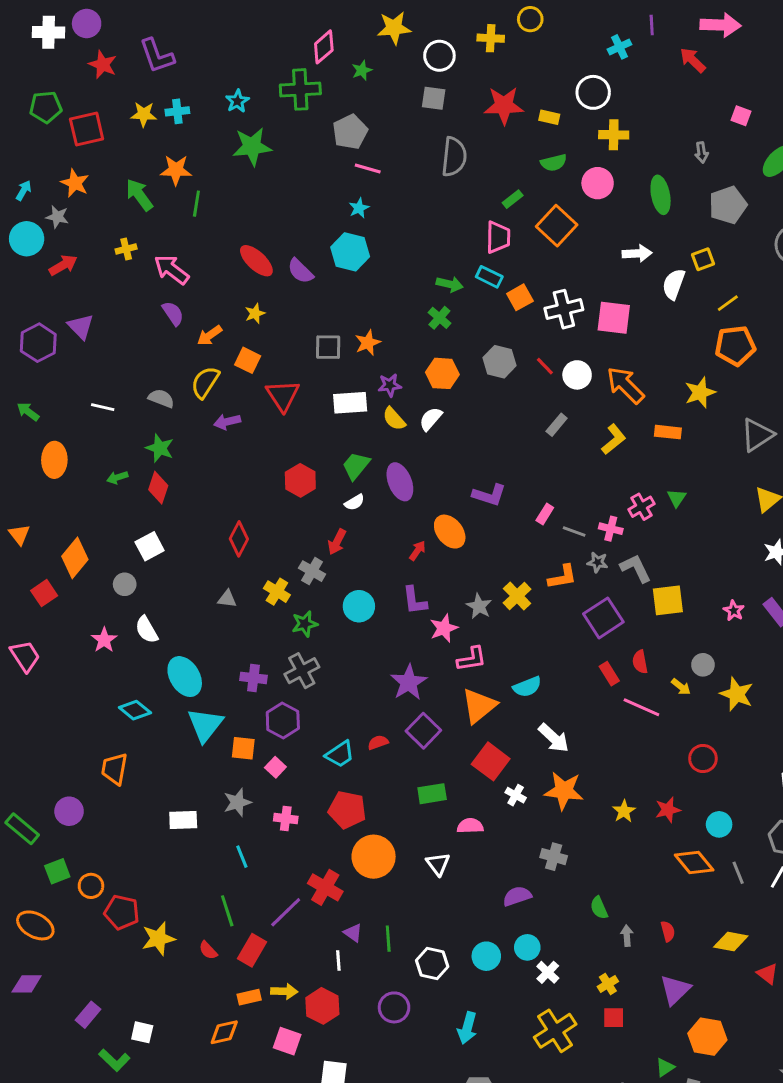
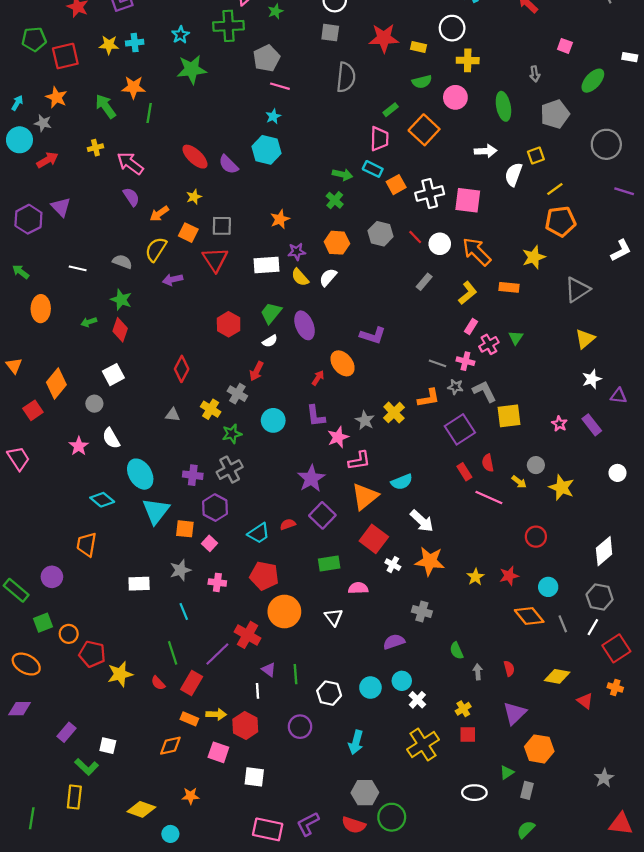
gray square: (328, 347) -> (222, 226), moved
pink rectangle: (545, 514) -> (471, 326), moved
orange rectangle: (249, 997) -> (189, 719), turned 36

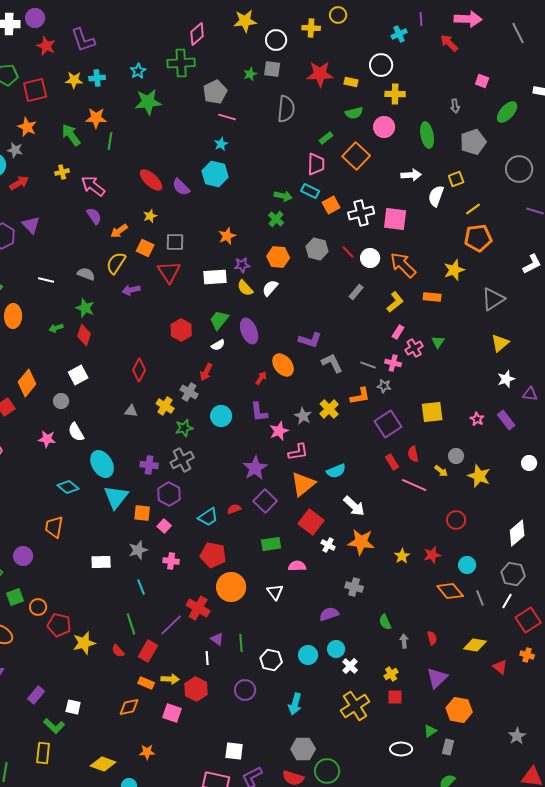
green star: (275, 11) -> (250, 74), moved
gray L-shape: (484, 391) -> (332, 363), moved
pink star: (79, 446) -> (47, 439), turned -30
white square: (254, 777) -> (234, 751), moved

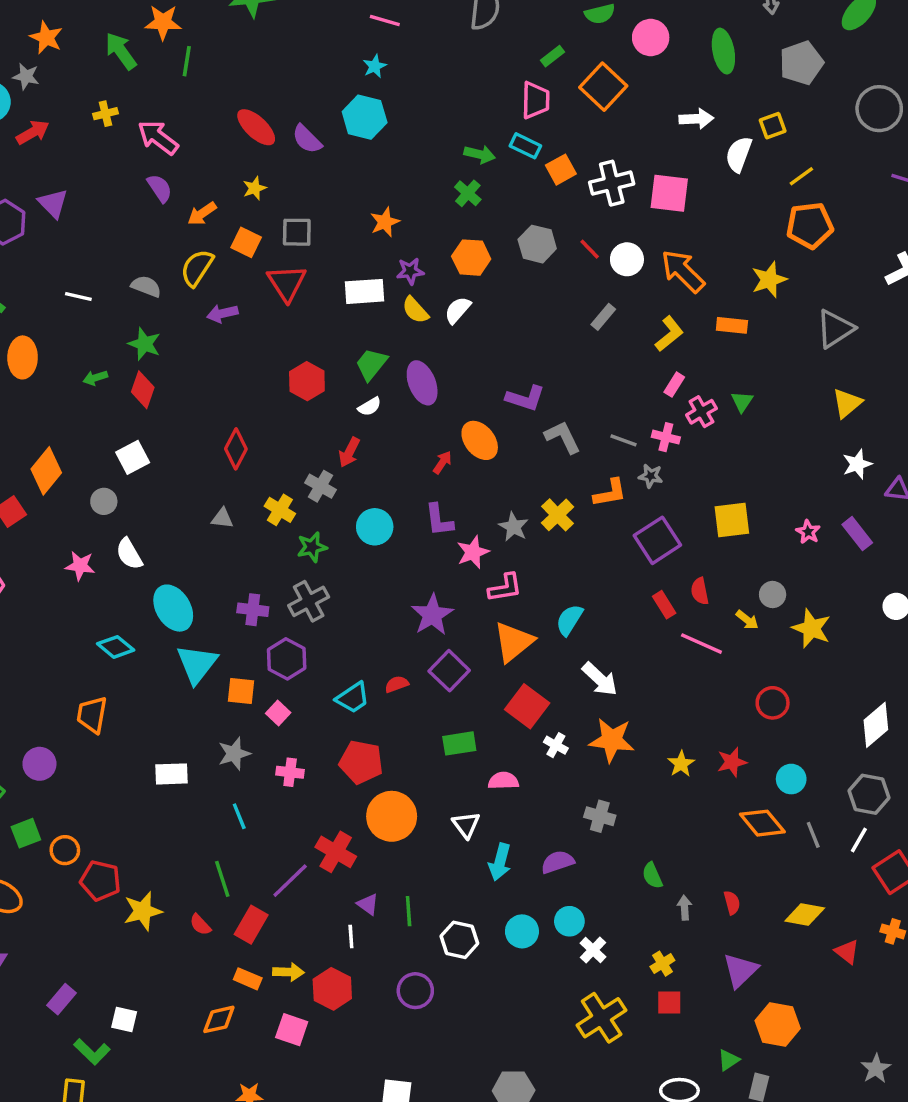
cyan semicircle: (336, 471) -> (569, 620), turned 144
cyan arrow: (295, 704) -> (500, 862), moved

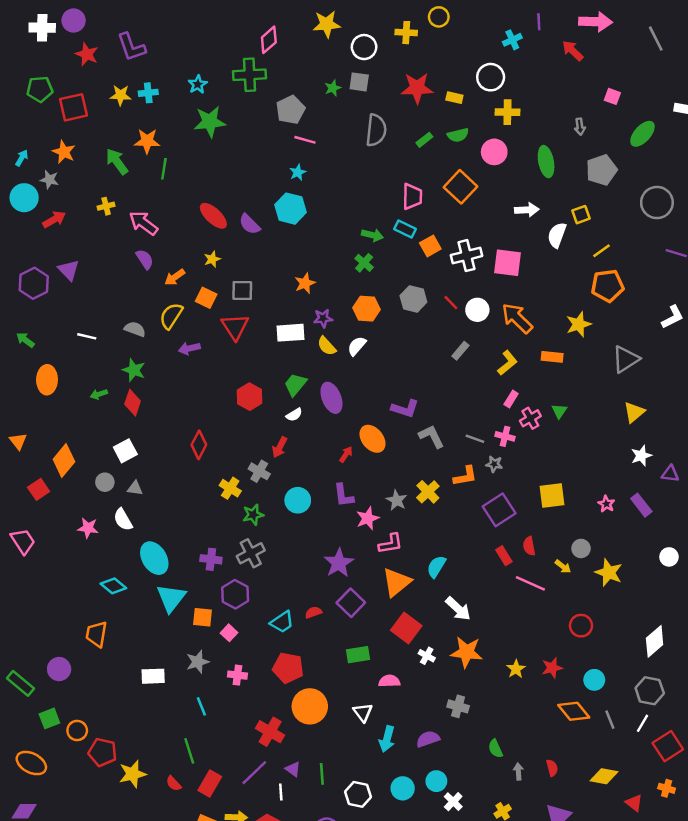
green rectangle: (552, 56) -> (424, 140), moved
gray triangle: (222, 518) -> (135, 488), moved
purple line: (290, 881) -> (254, 773), moved

